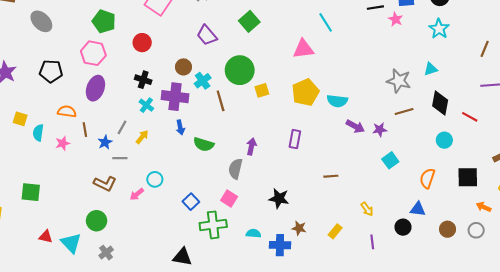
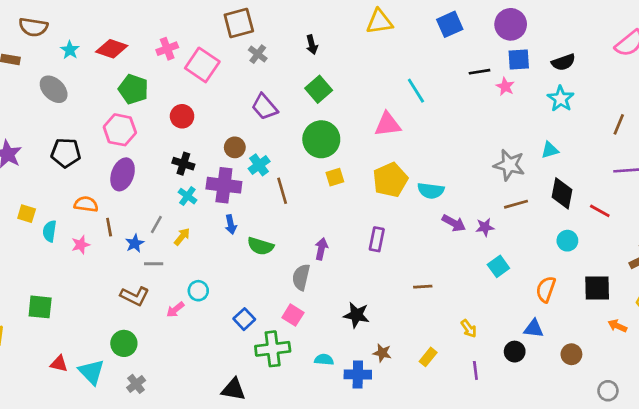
green circle: (240, 70) -> (321, 139), moved
gray circle: (476, 230) -> (608, 391), moved

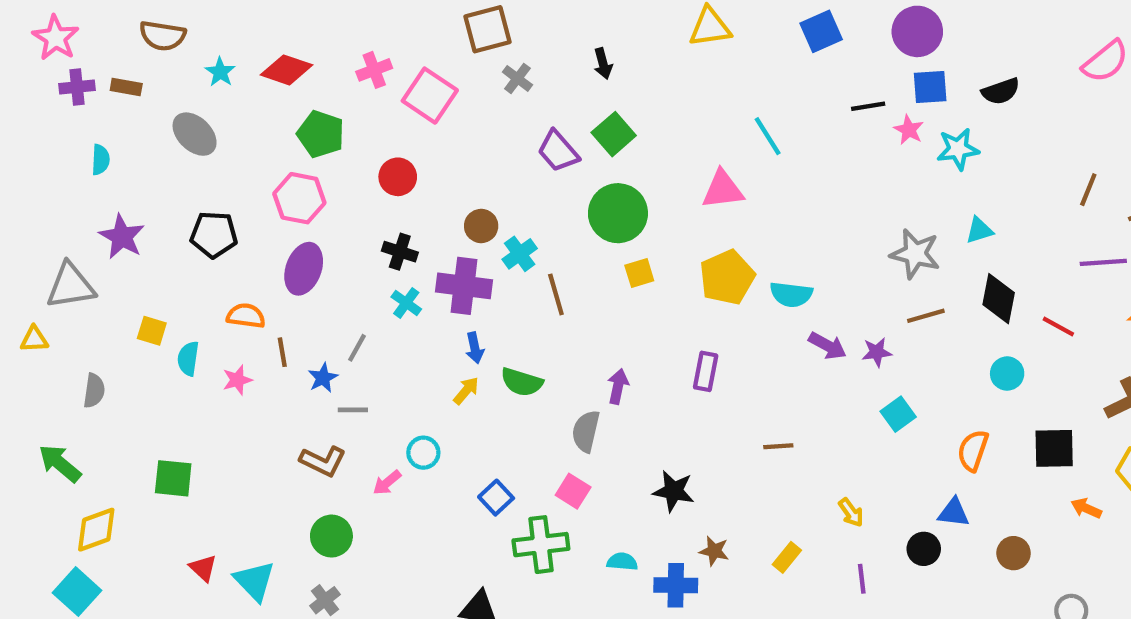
cyan star: (561, 99) -> (958, 149), moved, turned 30
purple trapezoid: (265, 107) -> (558, 151), moved
yellow arrow: (182, 237) -> (466, 391), moved
green circle: (124, 343) -> (331, 536), moved
red triangle: (59, 364) -> (203, 568), turned 30

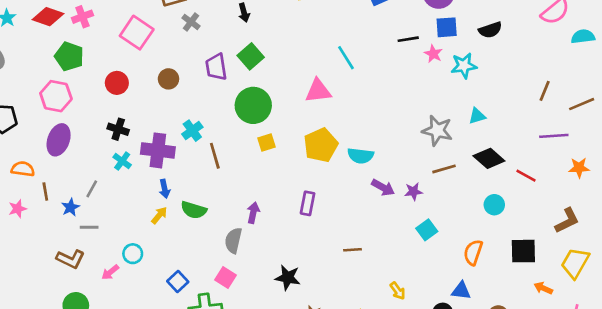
pink cross: (374, 70) -> (82, 17), moved
purple trapezoid: (558, 151) -> (216, 67), turned 32
brown circle: (481, 226) -> (168, 79), moved
black diamond: (999, 299) -> (489, 158), turned -60

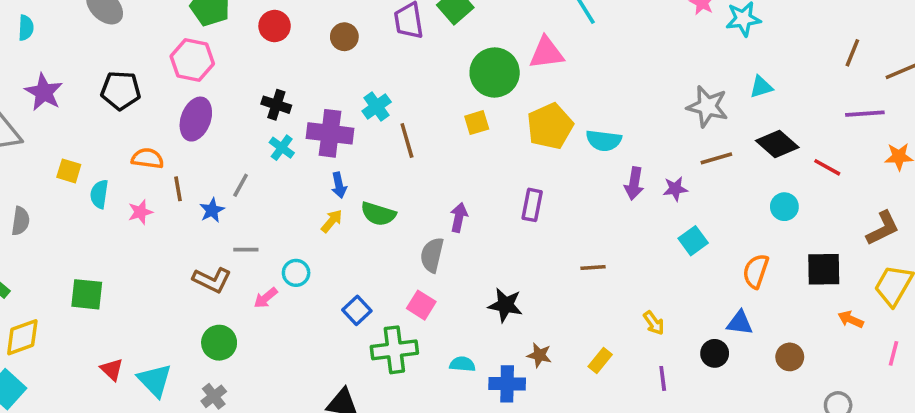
red circle: (117, 83) -> (275, 26), moved
green circle: (253, 105) -> (495, 73), moved
purple arrow: (383, 188) -> (634, 183), turned 70
gray line: (89, 227) -> (246, 250), moved

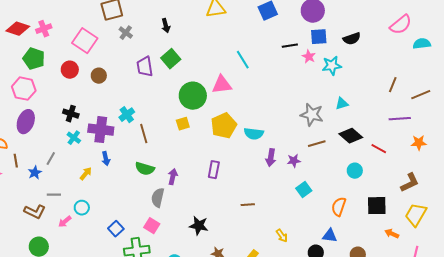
brown circle: (344, 37) -> (99, 76), moved
green semicircle: (378, 214) -> (145, 169), moved
yellow arrow: (332, 221) -> (86, 174), moved

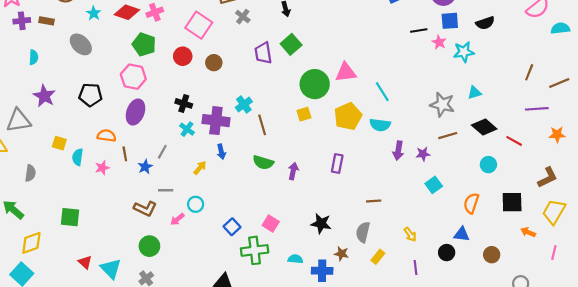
cyan line: (243, 60) -> (382, 92), moved
gray semicircle: (158, 198) -> (363, 232), moved

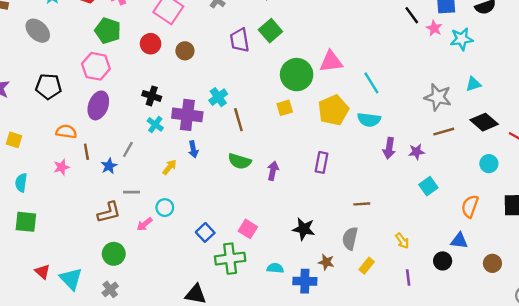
black line: (419, 30) -> (412, 15), turned 63
cyan semicircle: (78, 157) -> (21, 183), moved
brown L-shape: (145, 209) -> (109, 212), turned -40

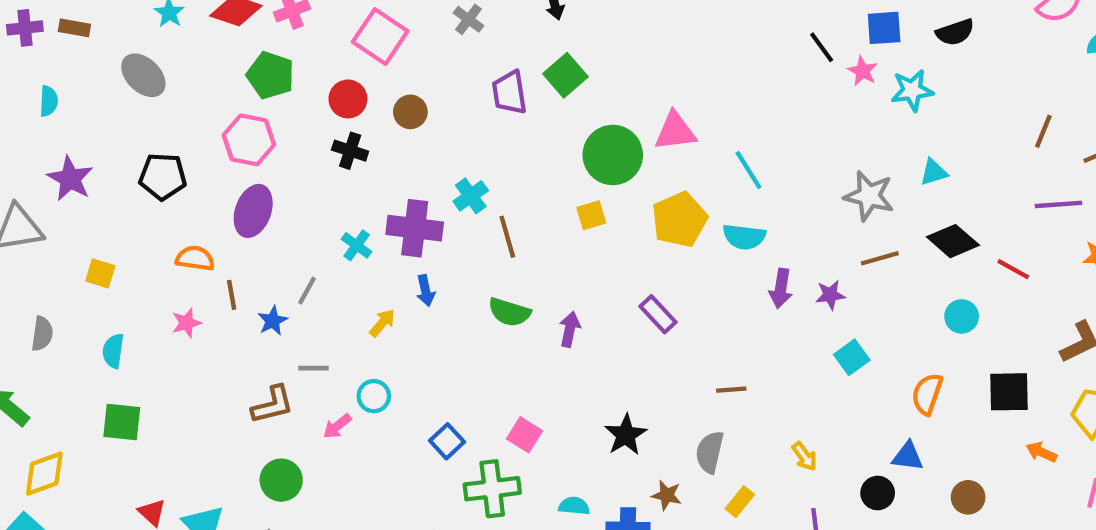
black cross: (152, 96) -> (350, 151), moved
purple rectangle: (321, 162) -> (658, 314), turned -54
black star: (304, 229) -> (626, 435), turned 30

